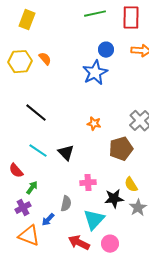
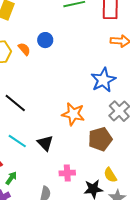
blue circle: (106, 50) -> (45, 40), moved
blue star: (95, 73) -> (103, 80), moved
orange star: (94, 124) -> (73, 114), size x1.6

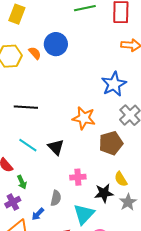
blue circle: (45, 40) -> (56, 44), size x1.5
black line: (15, 103) -> (26, 107), turned -35
green arrow: (11, 178) -> (22, 182), turned 120

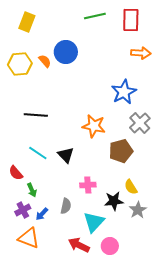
blue arrow: (38, 214) -> (42, 214), moved

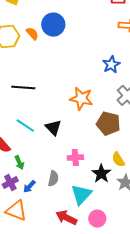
blue star: (124, 92) -> (111, 65), size x0.7
brown pentagon: (121, 151) -> (108, 124), turned 30
black star: (114, 201) -> (101, 174), turned -30

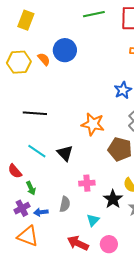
blue arrow: (29, 187) -> (41, 212), turned 40
cyan triangle: (81, 195) -> (93, 220), size x0.6

